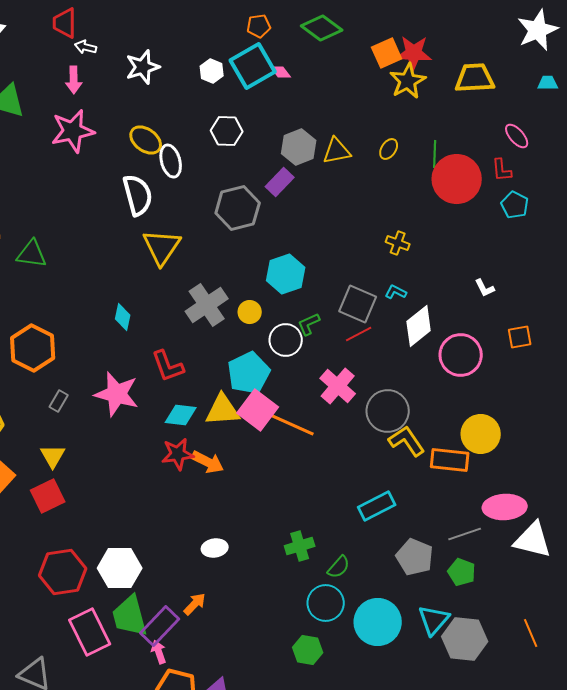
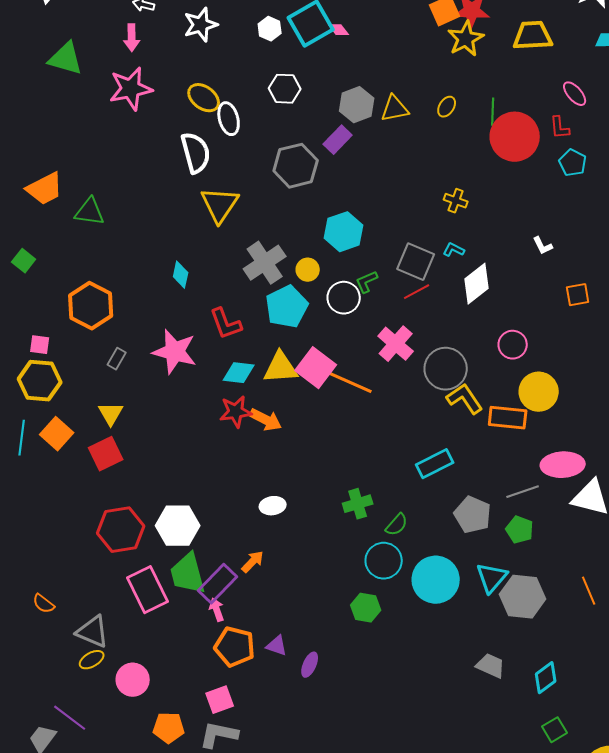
pink circle: (461, 355) -> (513, 345), moved, size x0.7
cyan pentagon: (249, 373) -> (287, 307), moved

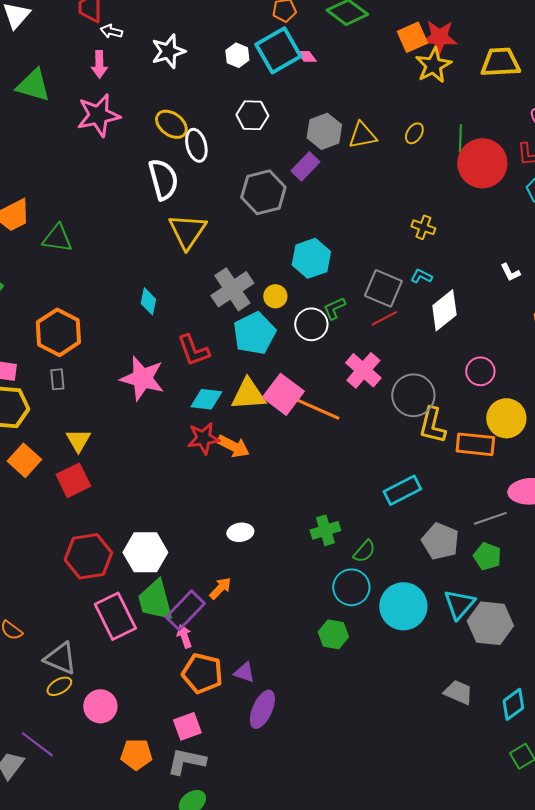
gray rectangle: (117, 359) -> (57, 379), moved, turned -35
yellow L-shape: (465, 399) -> (432, 425), turned -132
purple ellipse: (310, 665) -> (262, 709), moved, size x1.5

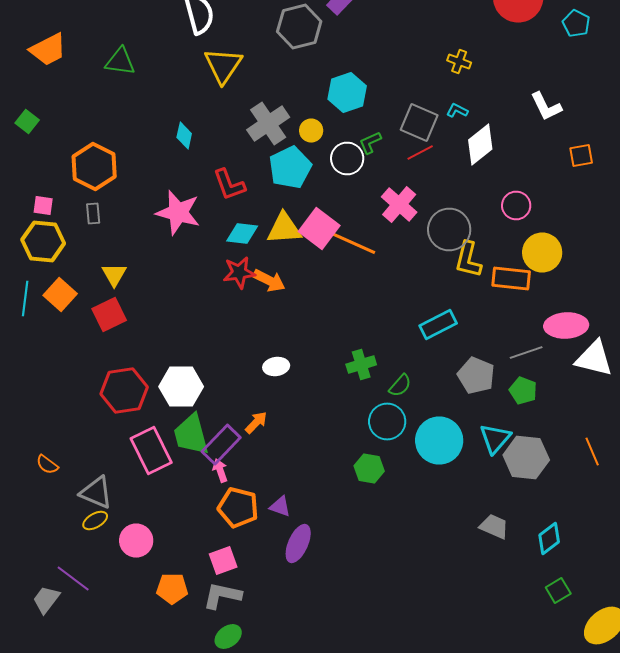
green triangle: (57, 238) -> (120, 62), moved
white L-shape: (510, 272) -> (546, 106), size x1.6

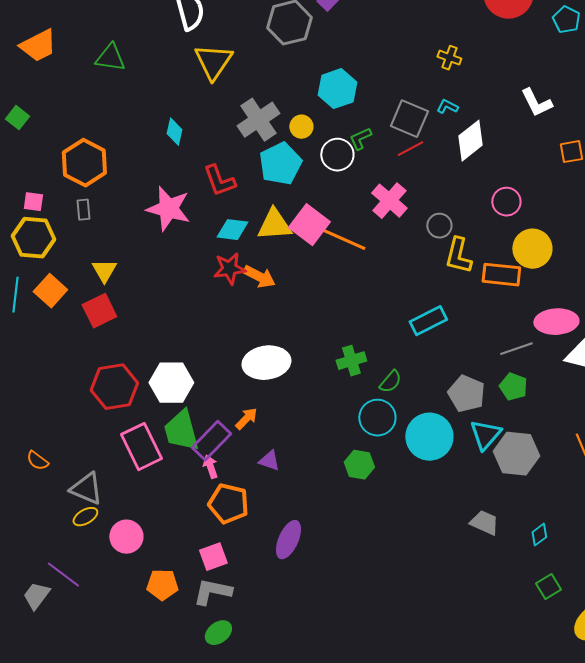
gray circle: (449, 230) -> (439, 226), size x0.6
white ellipse: (276, 366) -> (266, 363), size x1.8
gray pentagon: (476, 376) -> (466, 394), moved
purple triangle: (280, 506) -> (269, 461), moved
cyan diamond: (549, 538) -> (539, 535), size x0.7

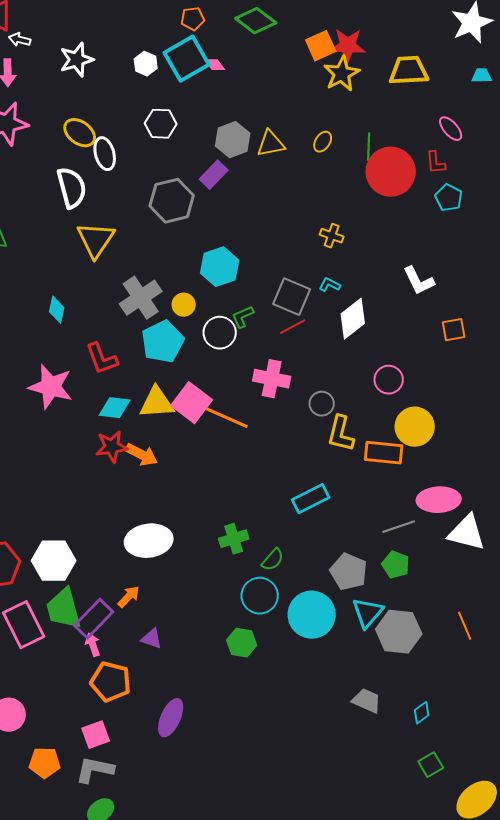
pink cross: (389, 201) -> (272, 379), turned -30

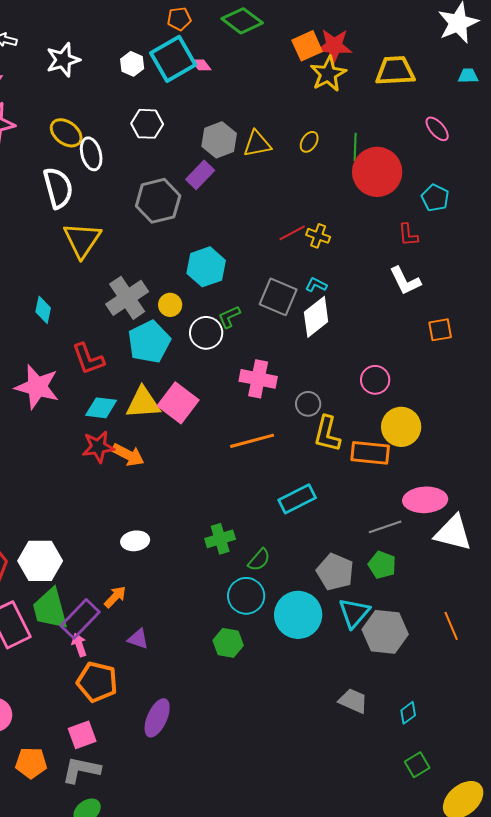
red L-shape: (436, 163) -> (408, 235), moved
white diamond: (353, 319) -> (316, 317), moved
red line: (293, 327) -> (292, 233), moved
orange line: (227, 418) -> (252, 441), moved, turned -39
white ellipse: (149, 541) -> (135, 541), size x0.6

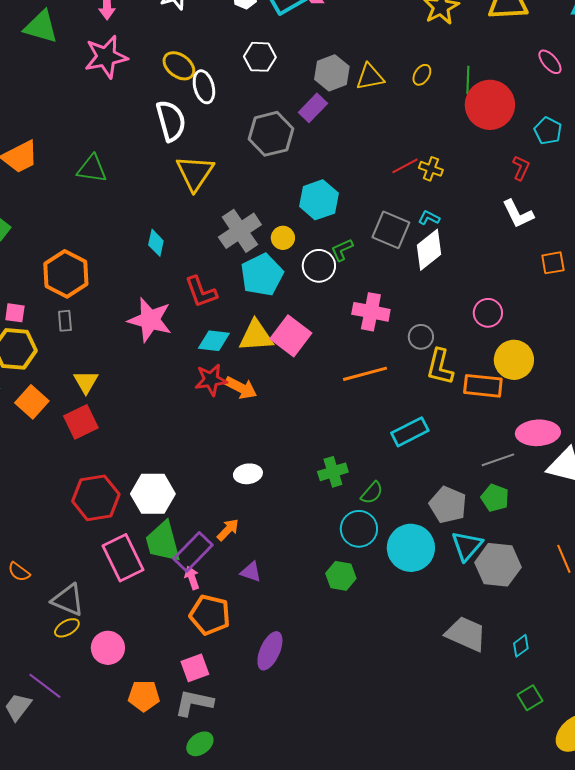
red L-shape: (408, 235) -> (521, 168), turned -150
gray trapezoid: (353, 701) -> (466, 634), size x1.4

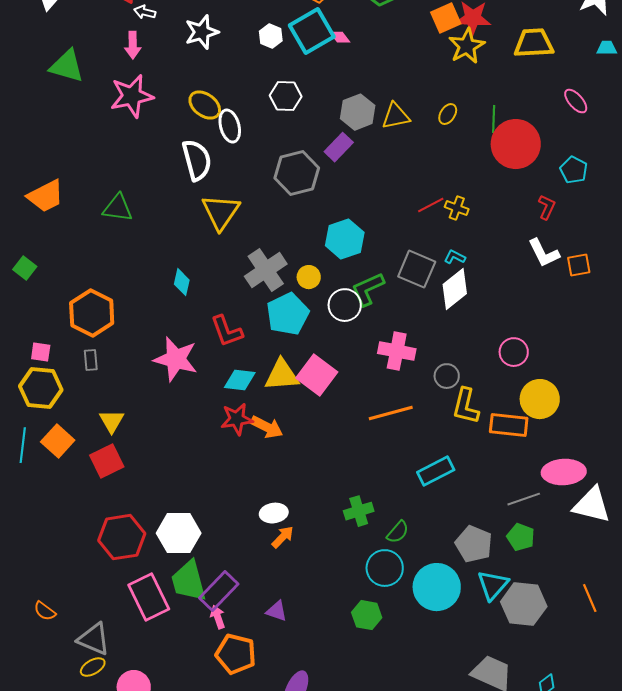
green L-shape: (342, 250) -> (368, 289), size x1.5
orange square: (553, 263) -> (579, 265), moved
orange arrow: (228, 530) -> (283, 537), moved

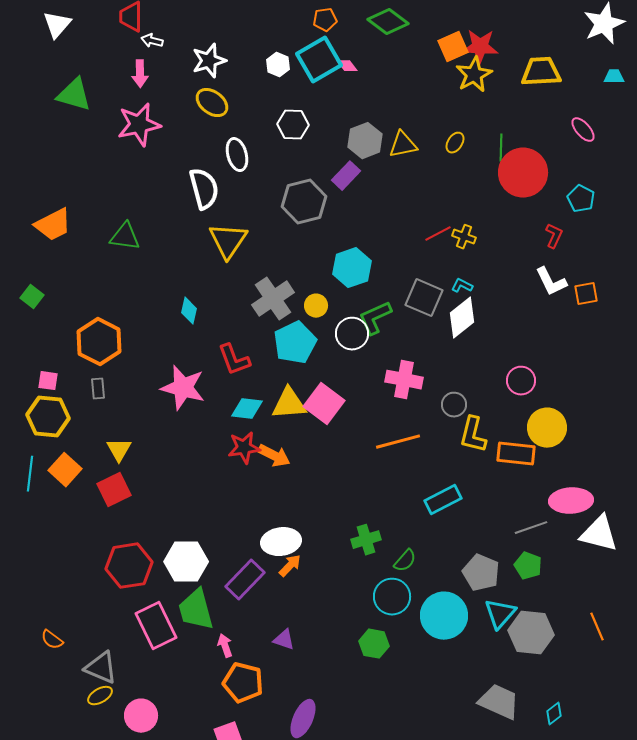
yellow ellipse: (205, 105) -> (212, 103), moved
white ellipse: (274, 513) -> (281, 542), size x1.4
purple rectangle: (219, 591) -> (245, 580), moved

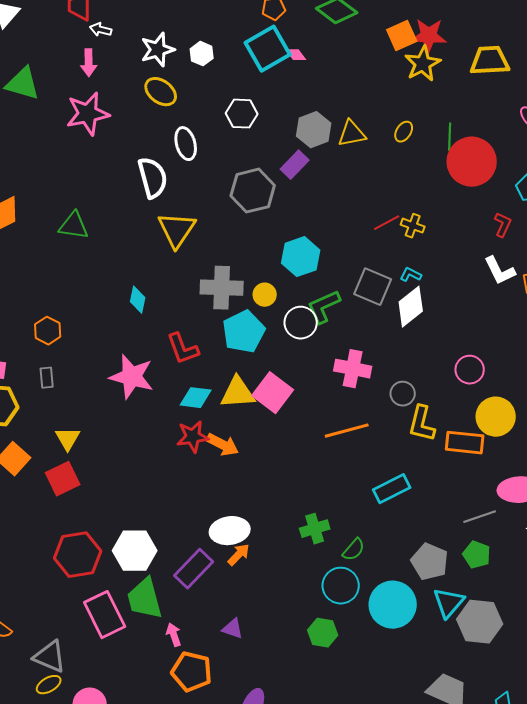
white hexagon: (278, 65) -> (202, 54), moved
gray cross: (273, 299) -> (222, 288), turned 36
orange hexagon: (99, 342) -> (48, 331), size x0.6

